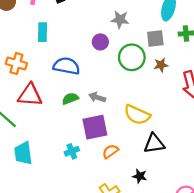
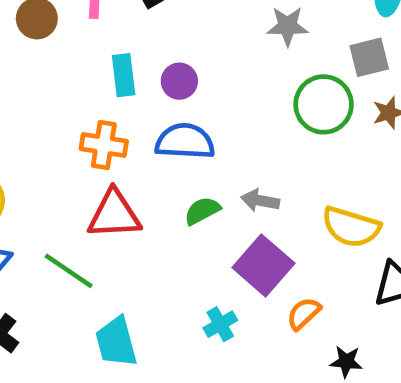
purple circle: (100, 42) -> (179, 81), moved
orange cross: (16, 63) -> (104, 145), moved
purple square: (95, 127) -> (263, 265), turned -30
black star: (140, 176) -> (346, 362), moved

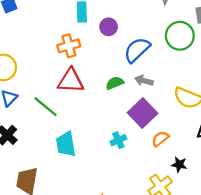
purple circle: (179, 81) -> (109, 27), moved
blue semicircle: (185, 141) -> (137, 50), moved, turned -52
orange cross: (104, 145) -> (69, 46), turned -30

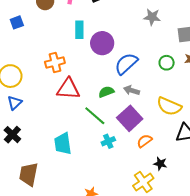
purple circle: (109, 27) -> (102, 43), size x1.5
green circle: (180, 36) -> (167, 63), moved, size x0.6
orange cross: (69, 46) -> (55, 62), moved
green line: (46, 107) -> (95, 116), moved

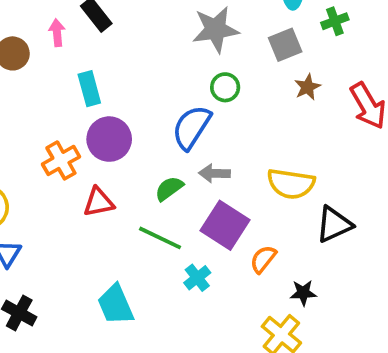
gray star: (152, 17) -> (216, 29), size x1.4
purple circle: (102, 43) -> (109, 139), moved
green circle: (167, 63) -> (225, 87), moved
red triangle: (68, 89) -> (99, 202), size x0.7

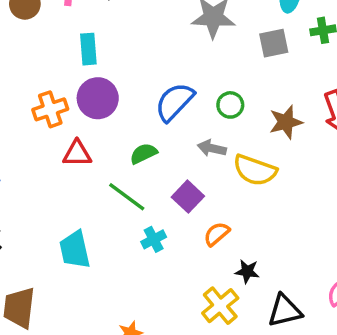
green circle: (225, 87) -> (230, 105), moved
brown star: (307, 87) -> (286, 122), moved, size x1.4
gray arrow: (214, 173) -> (212, 148), moved
black triangle: (334, 224) -> (285, 311), moved
purple square: (225, 225) -> (188, 197), size x0.7

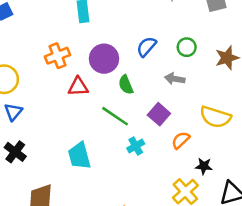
purple circle: (98, 98) -> (104, 59), moved
blue semicircle: (174, 102) -> (146, 47), size x0.7
green semicircle: (144, 154) -> (126, 85), turned -84
yellow semicircle: (255, 170) -> (215, 117), moved

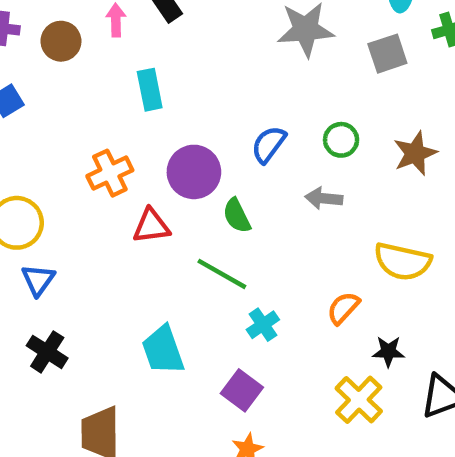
purple square: (159, 114) -> (242, 390), moved

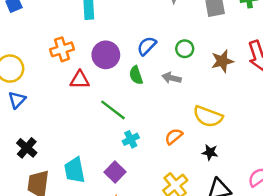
green semicircle: (237, 216) -> (136, 75), moved
cyan trapezoid: (163, 350) -> (75, 170), moved
black star: (388, 351) -> (210, 152), moved
black cross: (47, 352) -> (27, 148), moved

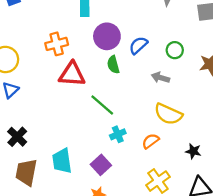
purple circle: (106, 55) -> (107, 36), moved
green semicircle: (136, 75) -> (113, 65), moved
red triangle: (80, 80) -> (72, 74), size x1.4
yellow semicircle: (208, 116) -> (168, 114), moved
orange semicircle: (174, 136) -> (151, 141), moved

